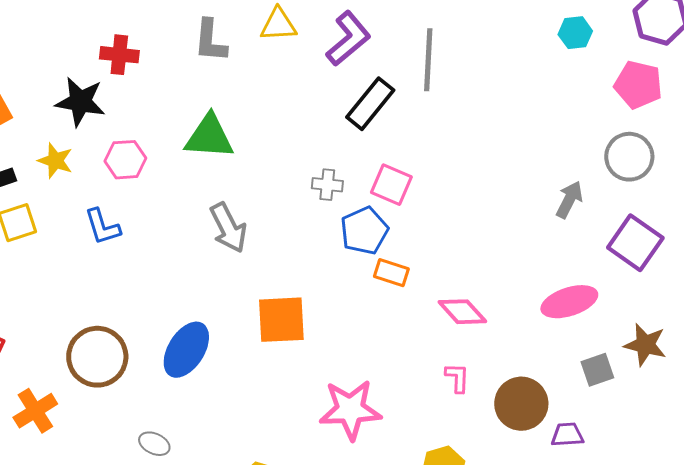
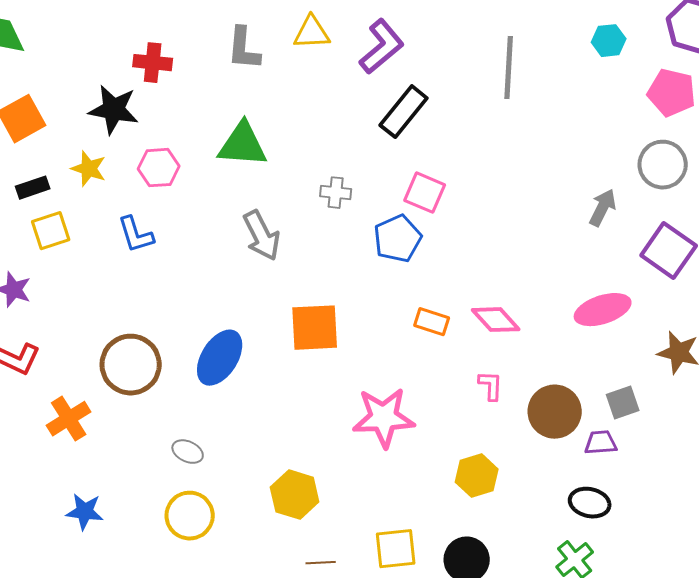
gray line: (428, 60) -> (509, 68), moved
gray cross: (327, 185) -> (336, 193), moved
orange rectangle: (391, 273) -> (432, 322), moved
gray square: (597, 370) -> (623, 403), moved

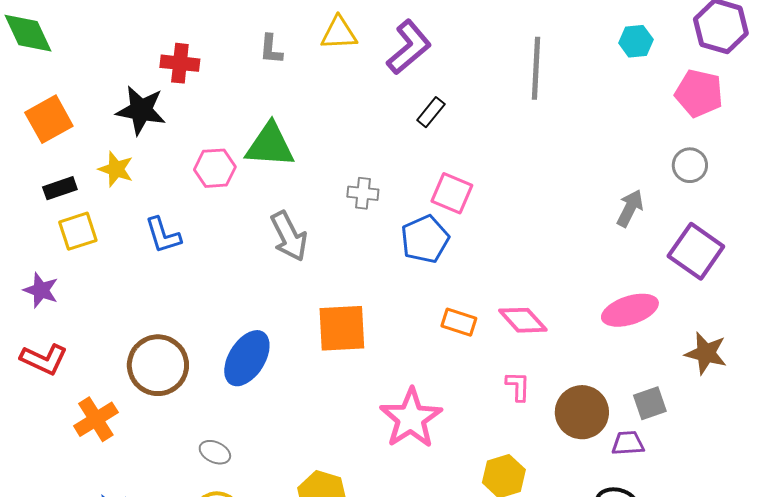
gray L-shape: (244, 49) -> (271, 49), size x0.7
black rectangle: (404, 112) -> (431, 112), size x0.6
gray circle: (663, 165) -> (690, 165), size x0.7
pink hexagon: (159, 168) -> (215, 168), moved
pink star: (384, 418) -> (411, 418), turned -30

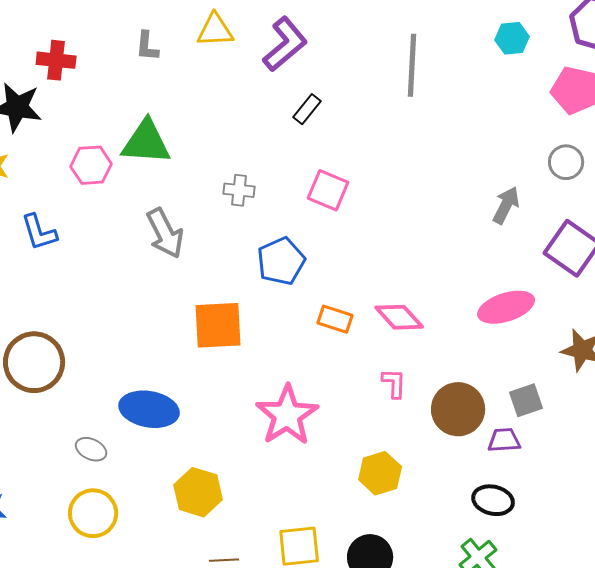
blue pentagon: (425, 239) -> (281, 261), moved
blue ellipse: (247, 358) -> (149, 409), moved, turned 68

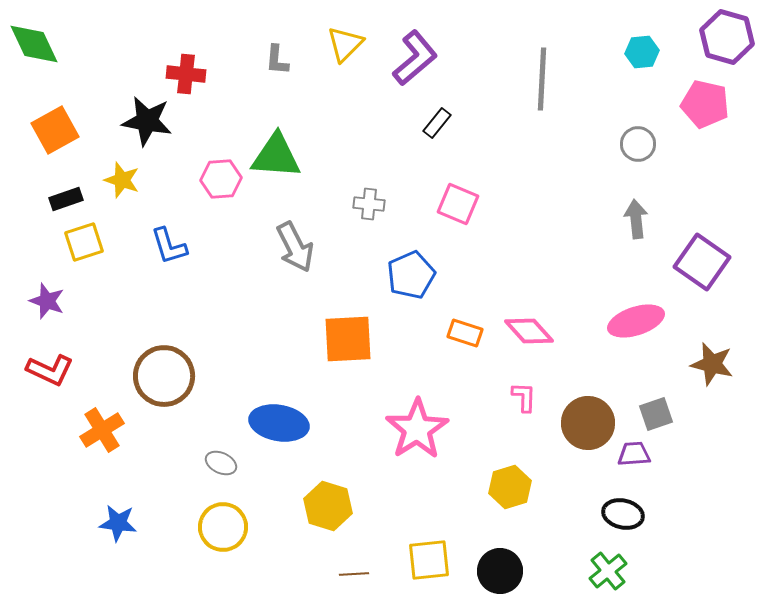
yellow triangle: (215, 30) -> (345, 44), turned -42
gray circle: (566, 162) -> (638, 144), moved
gray arrow: (506, 205) -> (636, 219), turned -33

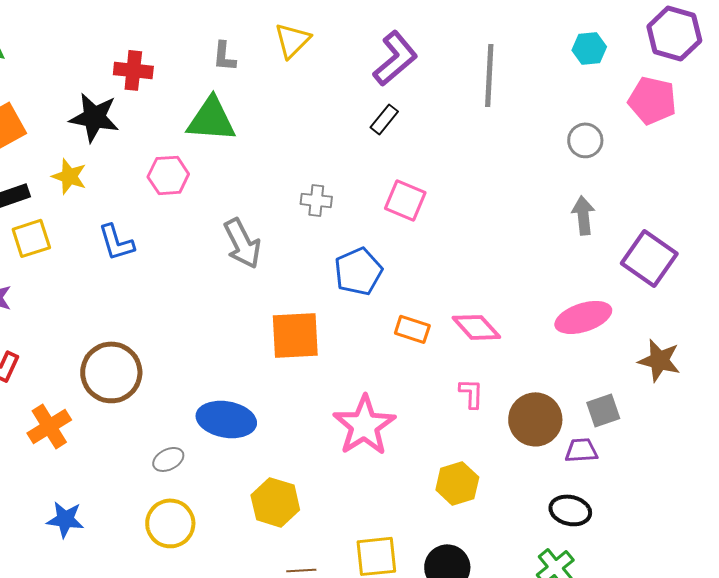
purple L-shape: (415, 58) -> (395, 58), moved
green triangle: (276, 156) -> (211, 119), moved
gray ellipse: (221, 463) -> (168, 459), turned -52

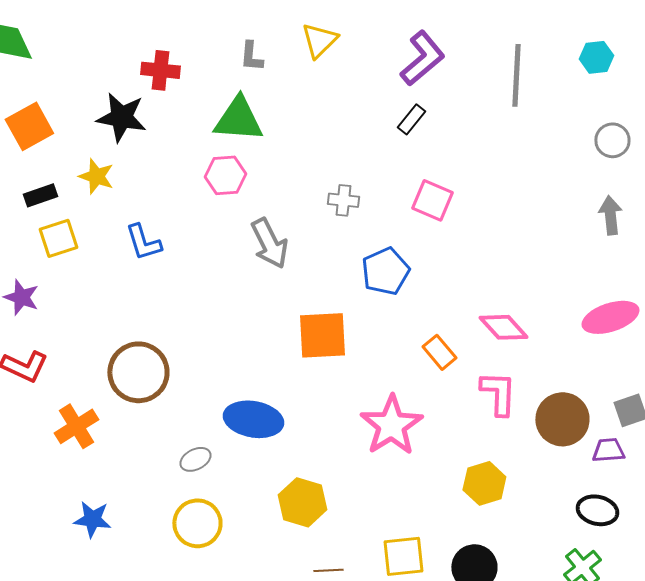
cyan hexagon: (589, 48) -> (596, 57), moved
pink hexagon: (168, 175) -> (225, 175), moved
orange rectangle: (412, 329) -> (439, 352), moved, turned 32
pink L-shape: (471, 393) -> (498, 393), size x1.5

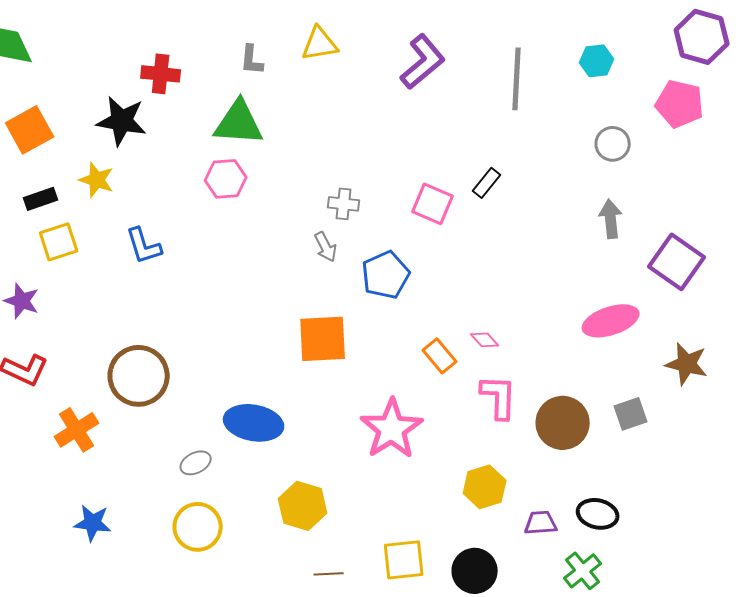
yellow triangle: (319, 40) -> (320, 44), turned 36
black rectangle: (411, 119) -> (487, 183), moved
gray arrow: (269, 243) -> (326, 247), moved, size x0.6
pink diamond: (503, 327) -> (485, 340), moved, size x0.6
purple trapezoid: (608, 450) -> (541, 523), moved

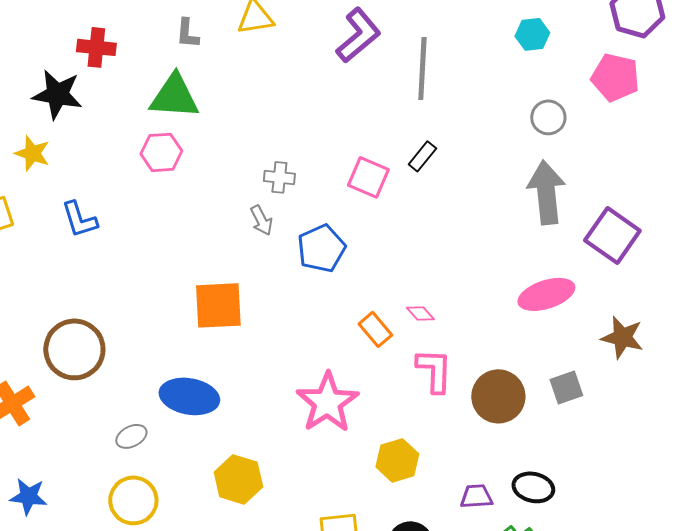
gray line: (517, 79) -> (422, 68), moved
gray arrow: (611, 219) -> (546, 192), size x1.6
orange square: (323, 339) -> (218, 305), moved
yellow hexagon: (485, 487) -> (397, 460), moved

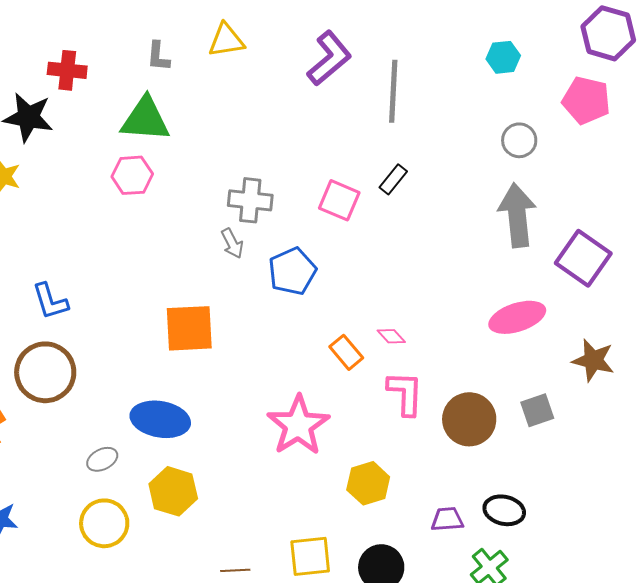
gray cross: (279, 177) -> (250, 200), size x1.4
blue L-shape: (79, 219) -> (50, 301), moved
yellow hexagon: (238, 479) -> (173, 491), moved

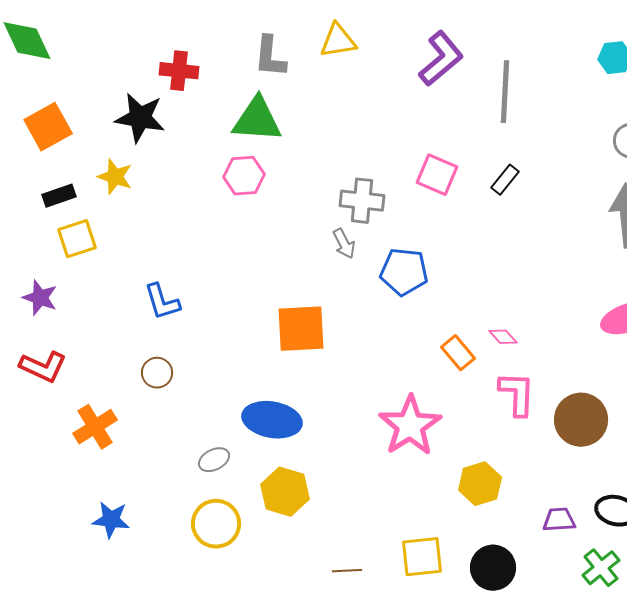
gray L-shape: (158, 56) -> (270, 57), size x1.4
pink square: (339, 200) -> (437, 175), moved
blue pentagon: (292, 271) -> (404, 272), turned 30
brown circle: (45, 372) -> (157, 373), size x0.5

